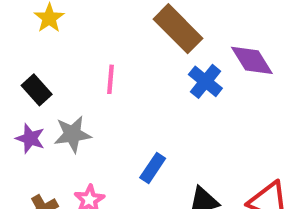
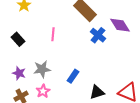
gray star: (72, 134) -> (42, 69), moved
purple star: (30, 138) -> (19, 73), moved

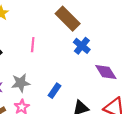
purple diamond: (120, 25) -> (106, 72), moved

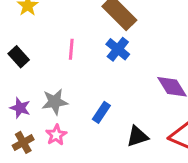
blue cross: (82, 46) -> (118, 49), moved

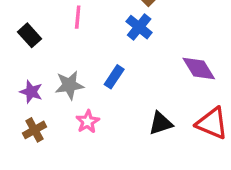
pink line: (71, 49) -> (78, 17), moved
blue rectangle: (101, 112) -> (114, 77), moved
pink star: (56, 135) -> (88, 122), moved

